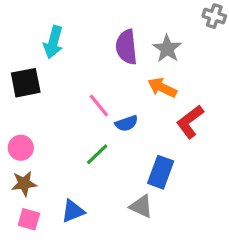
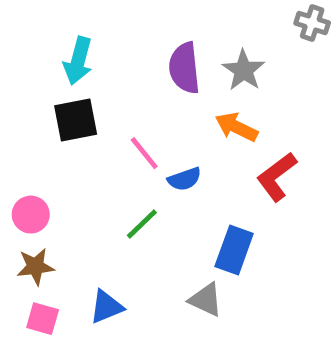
black square: (26, 83) -> (76, 120), moved

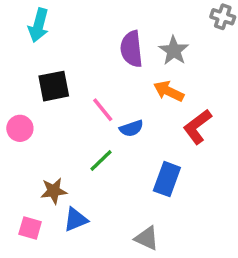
cyan arrow: (78, 61) -> (39, 25), moved
pink circle: (31, 215) -> (20, 128), moved
brown star: (35, 267) -> (54, 191), moved
gray triangle: (206, 300) -> (147, 238), moved

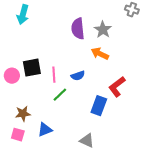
black square: (54, 86) -> (32, 68), moved
pink line: (103, 110) -> (54, 75), moved, turned 35
red L-shape: (197, 127) -> (117, 87), moved
brown star: (54, 191) -> (23, 114), moved

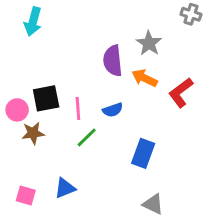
purple semicircle: (78, 29) -> (113, 61), moved
red L-shape: (117, 87) -> (181, 93), moved
brown star: (23, 114) -> (33, 133), moved
gray triangle: (87, 141) -> (153, 204), moved

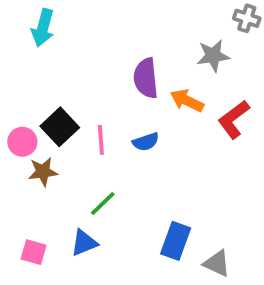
gray star: (149, 43) -> (213, 56), moved, turned 30
black square: (46, 98) -> (60, 127), turned -32
green line: (87, 137) -> (103, 203), moved
blue rectangle: (143, 153) -> (176, 241), moved
gray triangle: (153, 204) -> (217, 263), moved

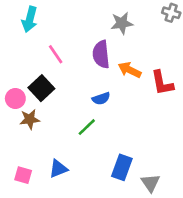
gray star: (213, 56) -> (122, 23), moved
red L-shape: (234, 119) -> (162, 83), turned -64
pink line: (101, 140) -> (56, 54), moved, turned -30
green line: (103, 203) -> (87, 127), moved
gray triangle: (217, 263) -> (150, 183), turned 30

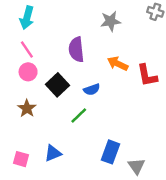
pink line: (56, 54) -> (27, 49), moved
purple semicircle: (101, 54) -> (76, 49), moved
black square: (41, 88) -> (58, 85), moved
pink circle: (15, 98) -> (28, 72), moved
brown star: (30, 119) -> (27, 108), turned -30

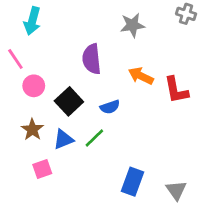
pink line: (27, 49) -> (15, 59), moved
blue triangle: (53, 153) -> (63, 139), moved
pink square: (21, 159) -> (42, 169), moved, turned -35
gray triangle: (136, 166) -> (176, 190), moved

